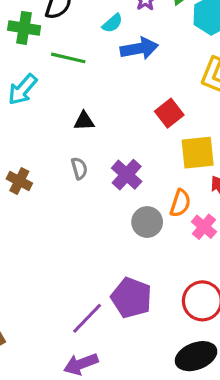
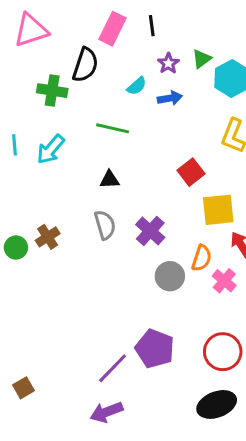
blue arrow: (139, 48) -> (170, 98), moved, size x0.7
green line: (68, 58) -> (113, 128), moved
gray semicircle: (79, 168) -> (105, 225), size x1.4
brown cross: (19, 181) -> (48, 237), turned 30

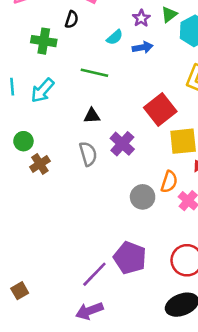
black semicircle: (85, 65) -> (72, 20), size x0.6
red square: (191, 172) -> (160, 109), size x1.4
purple cross: (150, 231) -> (122, 144), moved
green circle: (16, 248) -> (23, 141), moved

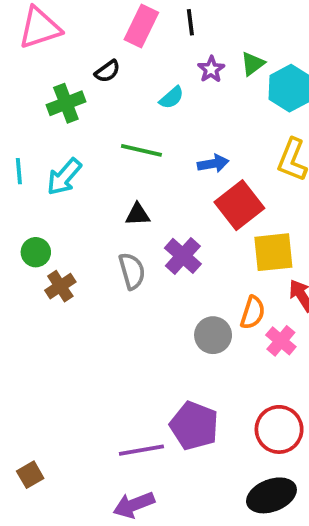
black semicircle: (72, 20) -> (107, 71), turned 36
green cross: (44, 41) -> (66, 103), turned -30
blue arrow: (143, 47) -> (213, 164), moved
purple line: (94, 274) -> (141, 450), turned 36

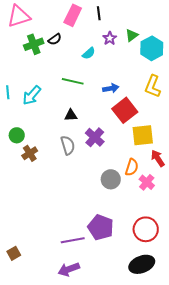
green cross: (66, 103) -> (34, 44), moved

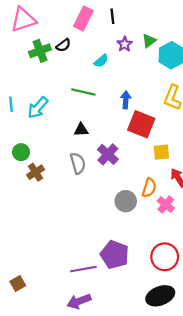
blue arrow: (111, 88) -> (126, 100), turned -77
red square: (125, 110) -> (141, 124), turned -30
yellow square: (143, 135) -> (161, 152), size x0.7

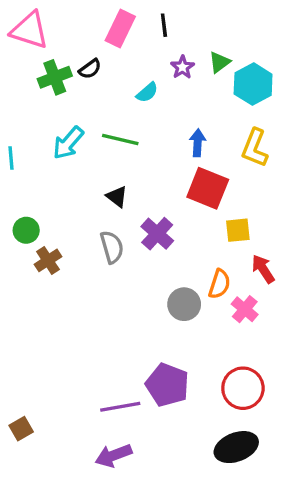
pink triangle: (23, 20) -> (30, 30), turned 36
blue arrow: (126, 100) -> (198, 143), moved
cyan arrow: (38, 108) -> (68, 143), moved
black triangle: (81, 130) -> (117, 197), turned 40

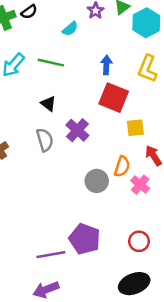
red circle: (243, 388) -> (139, 241), size x0.7

